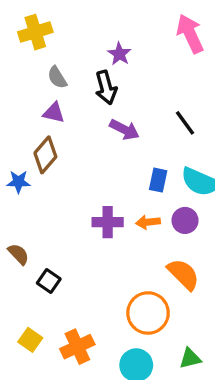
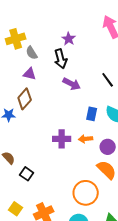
yellow cross: (35, 32) -> (16, 39), moved
purple circle: (185, 220) -> (108, 147), moved

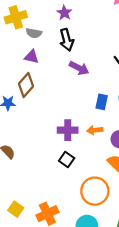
purple star: (69, 39) -> (64, 13), moved
gray semicircle: (32, 53) -> (34, 33), turned -48
black square: (27, 174) -> (67, 159), moved

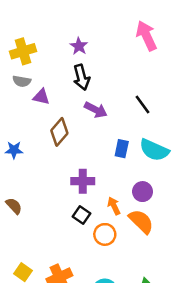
gray semicircle: (34, 33) -> (22, 81), moved
brown diamond: (26, 85) -> (59, 132), moved
orange arrow: (95, 130) -> (114, 206), moved, turned 70
orange circle: (95, 191) -> (105, 234), moved, size x0.7

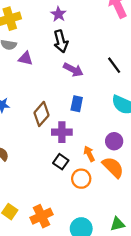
brown diamond: (59, 132) -> (41, 114), moved
blue rectangle: (122, 149) -> (77, 104), moved

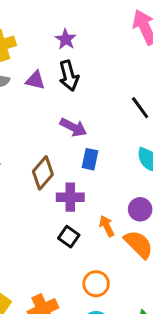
purple triangle: (26, 58) -> (35, 80), moved
purple arrow: (73, 70) -> (73, 127), moved
orange circle: (81, 179) -> (96, 284), moved

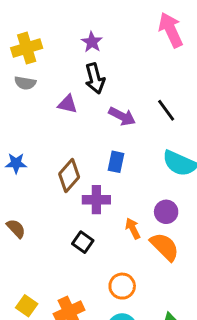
purple triangle: (35, 80) -> (68, 104), moved
purple arrow: (73, 127) -> (122, 116), moved
black square: (69, 237) -> (83, 242), moved

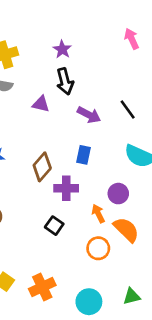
pink arrow: (171, 30) -> (132, 39), size x0.7
purple circle: (166, 212) -> (118, 194), moved
orange circle: (122, 286) -> (98, 248), moved

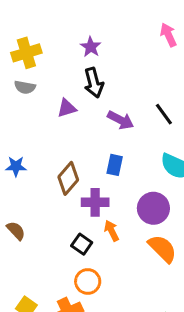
purple triangle: (41, 104) -> (67, 108), turned -30
purple circle: (118, 194) -> (153, 208), size x1.4
orange arrow: (98, 214) -> (112, 231), moved
orange circle: (98, 248) -> (88, 281), moved

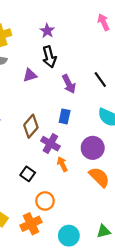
purple arrow: (121, 120) -> (69, 84), turned 36
purple cross: (95, 202) -> (50, 144), turned 30
black square: (82, 244) -> (28, 174), moved

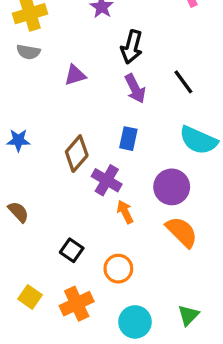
black arrow: (49, 57) -> (132, 47), moved, turned 30
black square: (28, 174) -> (72, 250), moved
orange circle: (45, 201) -> (118, 269), moved
green triangle: (104, 231) -> (188, 315), turned -32

